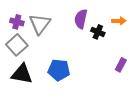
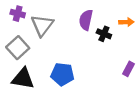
purple cross: (17, 22) -> (18, 14), moved

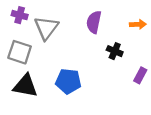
black cross: (104, 34) -> (115, 51), moved
gray square: (18, 48) -> (20, 52), turned -30

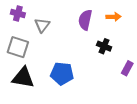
orange arrow: (138, 24) -> (113, 17), moved
gray triangle: (46, 28) -> (42, 25), size x0.7

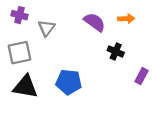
purple semicircle: (85, 20) -> (95, 22), turned 114
gray square: (18, 47) -> (19, 53), turned -30

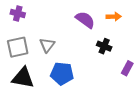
gray triangle: (46, 28) -> (47, 45), moved

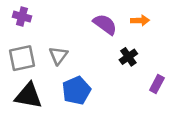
black cross: (104, 46) -> (128, 57), turned 32
blue pentagon: (62, 74) -> (76, 91), turned -30

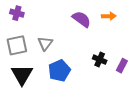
black cross: (128, 57) -> (100, 60), moved, turned -32
black triangle: (28, 96) -> (22, 75), turned 50

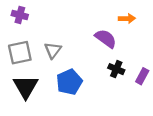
purple semicircle: (81, 19) -> (106, 39), moved

